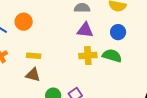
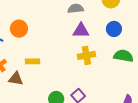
green semicircle: (112, 56) -> (123, 56), moved
brown triangle: (33, 75) -> (16, 79), moved

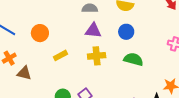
orange circle: (19, 29) -> (40, 33), moved
yellow rectangle: (33, 61) -> (60, 55), moved, turned -32

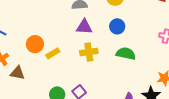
orange circle: (40, 33) -> (35, 44), moved

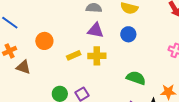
yellow rectangle: (53, 53) -> (74, 55), moved
green semicircle: (126, 54) -> (136, 78), moved

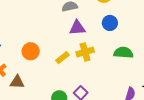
green semicircle: (136, 78) -> (123, 53), moved

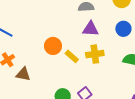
orange circle: (31, 51) -> (53, 46), moved
yellow rectangle: (63, 58) -> (72, 56), turned 72

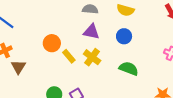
yellow cross: (95, 54) -> (92, 57), turned 36
brown triangle: (23, 74) -> (18, 67), turned 42

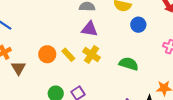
blue circle: (124, 36) -> (138, 25), moved
orange circle: (52, 43) -> (47, 54), moved

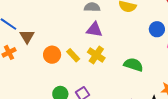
blue circle: (138, 25) -> (157, 29), moved
brown triangle: (18, 68) -> (27, 36), moved

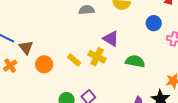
purple triangle: (94, 30) -> (111, 39), moved, turned 30
orange circle: (52, 55) -> (44, 64), moved

